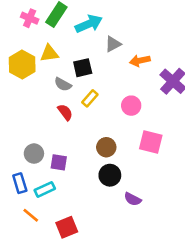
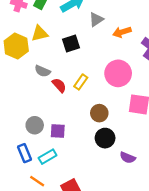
gray semicircle: (63, 84) -> (42, 71), moved
yellow rectangle: (90, 98) -> (81, 82), moved
pink circle: (131, 106) -> (118, 73), size x1.5

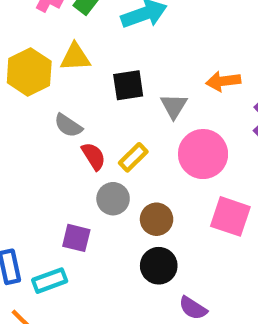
gray triangle: (96, 19) -> (174, 106), moved, turned -35
gray circle: (35, 125) -> (113, 199), moved

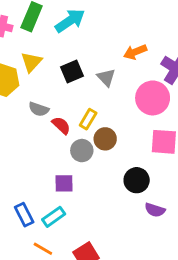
yellow triangle: (75, 57) -> (31, 62), turned -30
pink circle: (203, 154) -> (153, 98), moved
brown circle: (157, 219) -> (105, 139), moved
black circle: (159, 266) -> (137, 180), moved

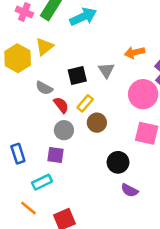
black square: (72, 72) -> (77, 75), moved
gray circle: (82, 151) -> (64, 130), moved
blue rectangle: (24, 215) -> (18, 154), moved

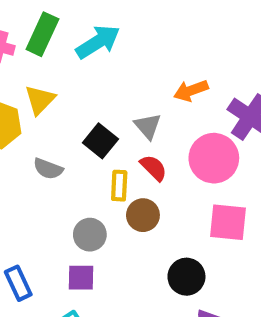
black square: (77, 75) -> (100, 141), turned -30
yellow rectangle: (85, 103) -> (119, 186), turned -30
red semicircle: (61, 105) -> (154, 168), moved

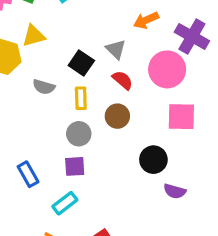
yellow triangle: (40, 100) -> (34, 36), turned 35
yellow rectangle: (119, 186) -> (81, 98), moved

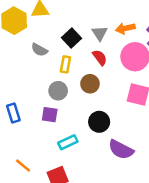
orange arrow: (146, 20) -> (125, 28), moved
black circle: (153, 160) -> (99, 122), moved
purple semicircle: (175, 191) -> (121, 150), size x1.5
cyan rectangle: (65, 203) -> (68, 142), moved

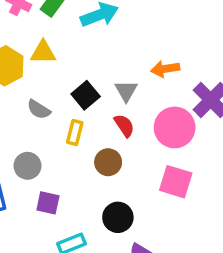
orange arrow: (125, 28) -> (165, 69), moved
gray circle: (58, 91) -> (27, 166), moved

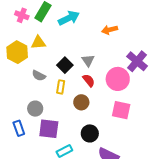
orange arrow: (165, 69) -> (110, 30), moved
purple square: (48, 203) -> (49, 129), size x1.5

